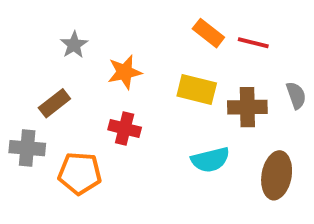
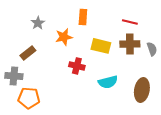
orange rectangle: (208, 33) -> (83, 17), moved, turned 56
brown cross: (247, 107) -> (130, 44), moved
red cross: (125, 129) -> (77, 66), moved
orange pentagon: (80, 173) -> (29, 98), moved

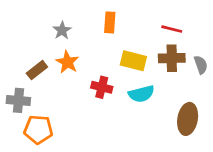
gray star: (38, 23) -> (62, 30), moved
orange star: (64, 37) -> (67, 62), moved, turned -30
cyan semicircle: (108, 82) -> (141, 94), moved

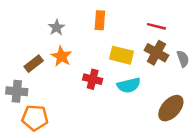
brown cross: (172, 58) -> (156, 53), turned 30
brown ellipse: (188, 119) -> (171, 108), turned 32

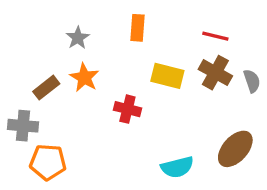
cyan semicircle: (129, 85) -> (177, 167), moved

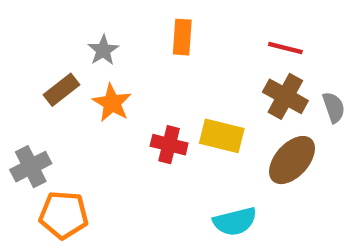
yellow rectangle: (167, 76) -> (222, 136), moved
brown rectangle: (46, 88) -> (61, 90), moved
gray cross: (23, 126) -> (31, 167), turned -32
brown ellipse: (235, 149) -> (292, 160), moved

